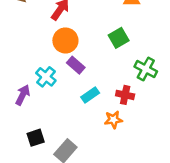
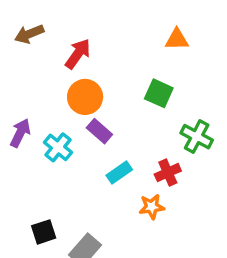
green square: (119, 38) -> (159, 93), turned -36
purple arrow: (23, 95) -> (20, 133), moved
red cross: (125, 95) -> (168, 173), turned -36

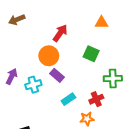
red arrow: (78, 54) -> (60, 33), moved
green cross: (197, 137) -> (113, 78), turned -30
cyan cross: (58, 147) -> (33, 85), turned 35

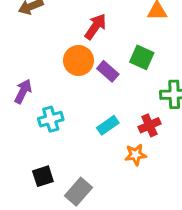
purple rectangle: (57, 75) -> (108, 71), moved
cyan cross: (33, 85) -> (51, 119), moved

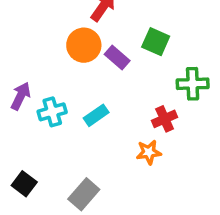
purple arrow: (23, 91) -> (21, 96), moved
cyan rectangle: (108, 125) -> (96, 115), moved
black square: (43, 176) -> (24, 184), moved, turned -35

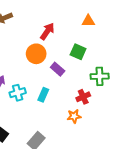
purple rectangle: (117, 57) -> (58, 69), moved
cyan rectangle: (96, 115) -> (43, 95), turned -32

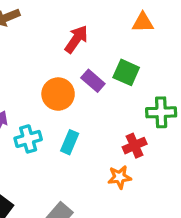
orange circle: (36, 54) -> (58, 94), moved
purple rectangle: (58, 69) -> (93, 81), moved

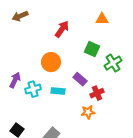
purple rectangle: (93, 81) -> (80, 79), moved
green cross: (161, 112) -> (113, 63), moved, turned -30
cyan rectangle: (70, 142) -> (58, 91), turned 72

